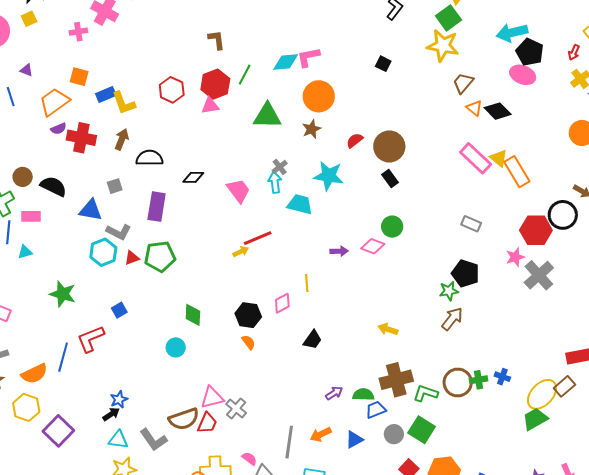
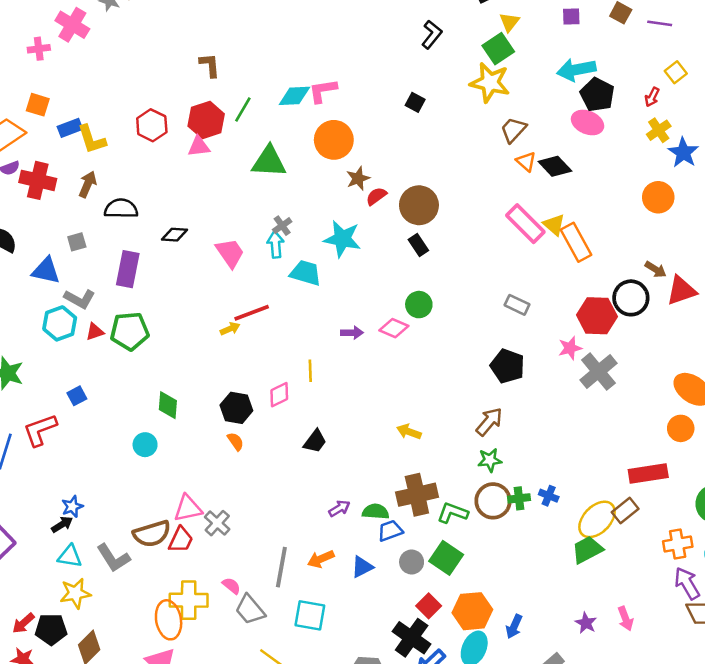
brown star: (312, 129) -> (358, 178), moved
green star: (449, 291) -> (490, 460), moved

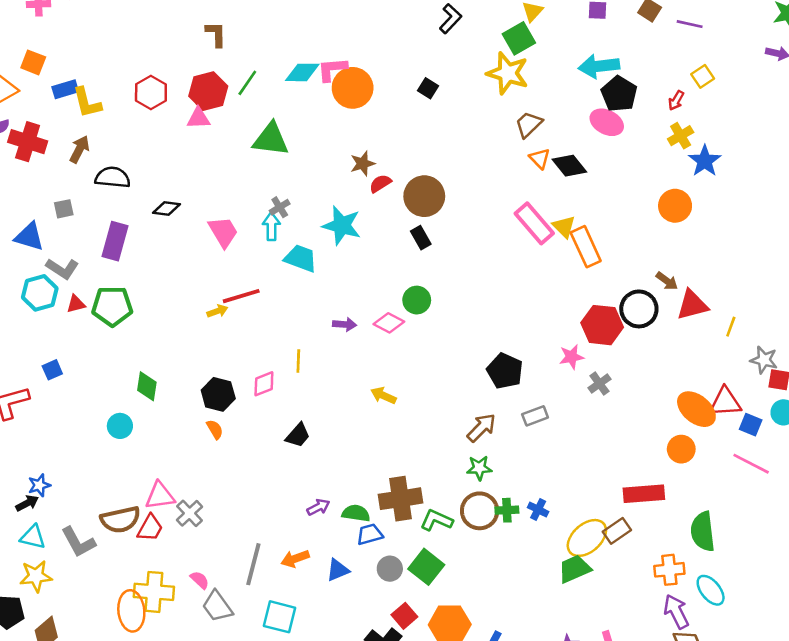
orange circle: (334, 140) -> (353, 88), moved
gray rectangle: (517, 305) -> (535, 416), moved, turned -50
gray cross: (598, 372) -> (599, 384), size x0.6
yellow arrow: (409, 432) -> (383, 396), moved

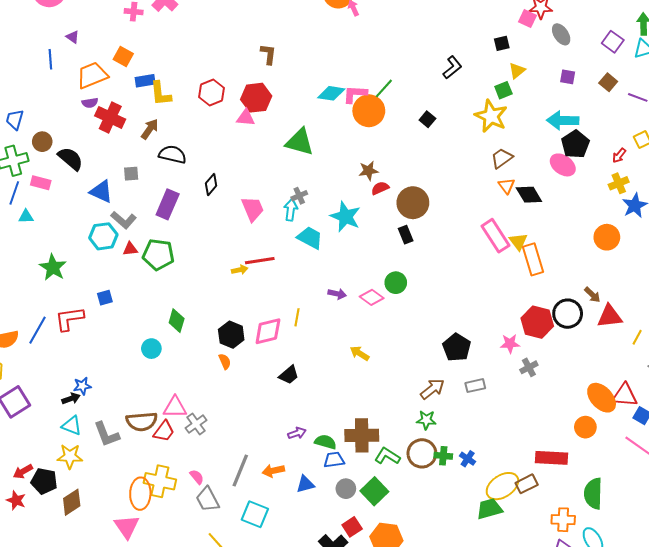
green square: (519, 38) -> (503, 90), size x0.7
green line: (247, 83) -> (384, 88), moved
black diamond: (166, 209) -> (211, 184), turned -65
pink diamond: (264, 384) -> (268, 331), size x1.4

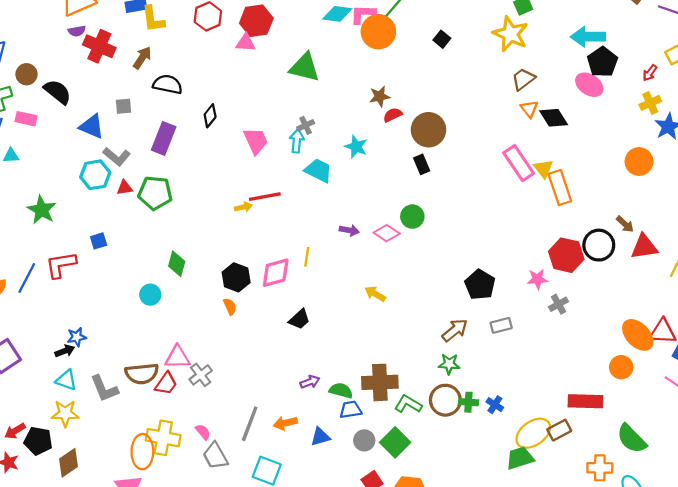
cyan star: (345, 217) -> (356, 147), size x0.7
green semicircle: (593, 494) -> (632, 439), turned -44

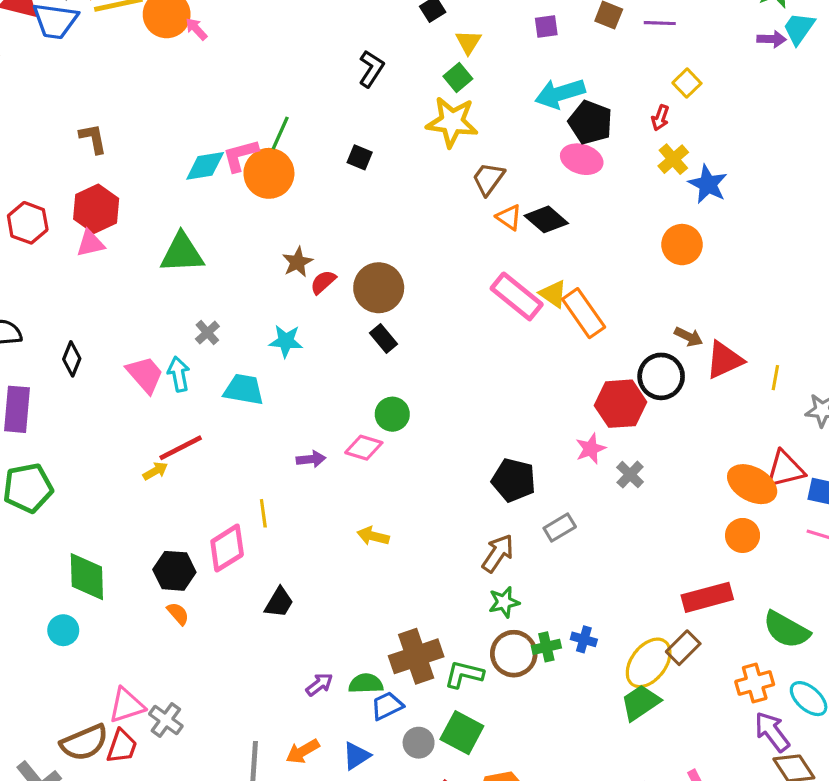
cyan arrow: (297, 141) -> (179, 374), moved
green diamond: (177, 264) -> (87, 577), size x1.4

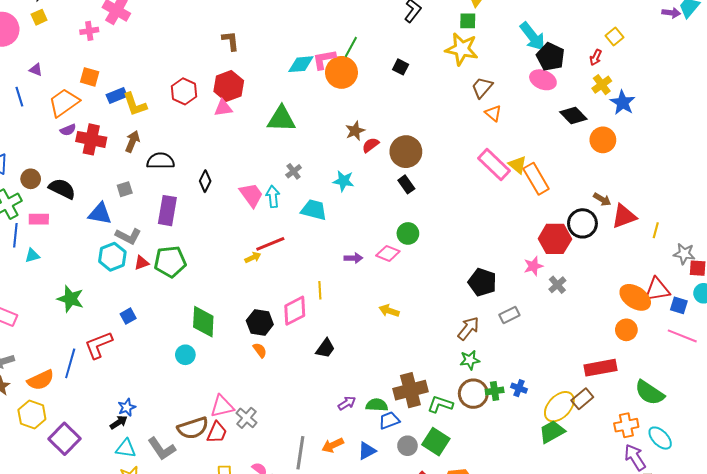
green square: (458, 78) -> (468, 21), turned 36
cyan arrow: (560, 93) -> (533, 37), turned -116
black diamond: (546, 219) -> (573, 115), moved

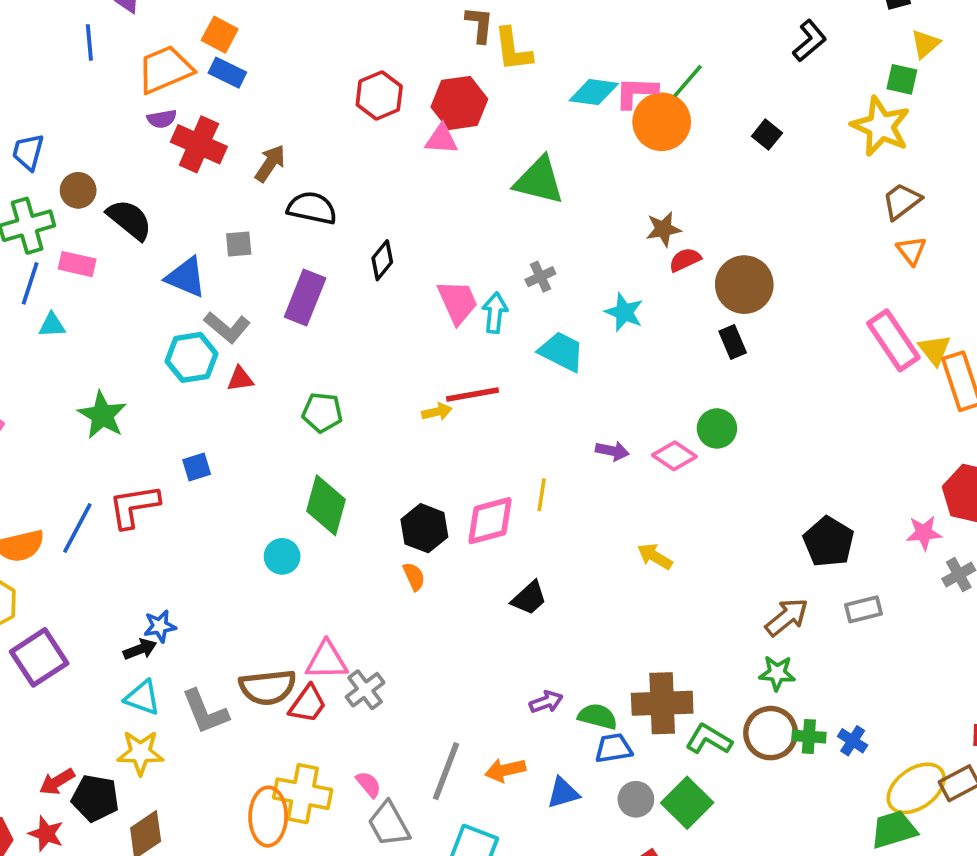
blue rectangle: (117, 95) -> (227, 73), moved, turned 36
yellow L-shape: (135, 104) -> (513, 49), moved
green pentagon: (170, 262) -> (322, 412), moved, size x0.7

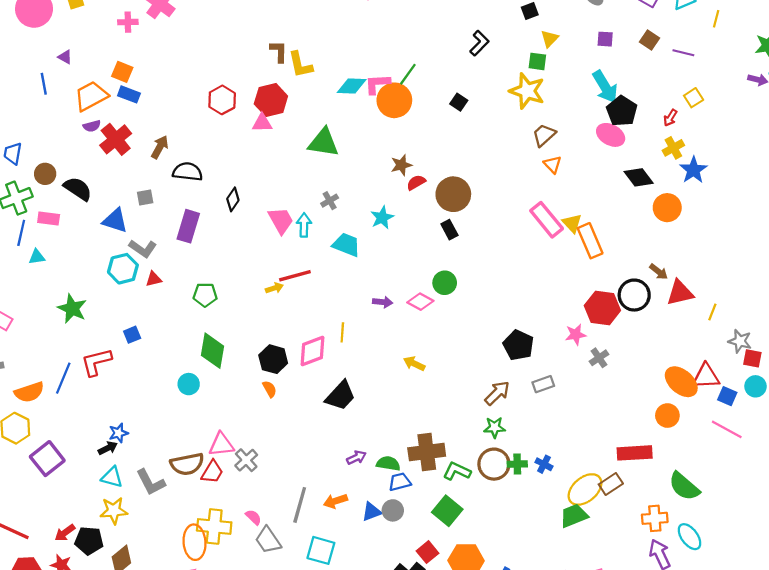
red cross: (199, 144) -> (116, 139), turned 32
cyan star: (624, 312) -> (382, 218), turned 30
black trapezoid: (529, 598) -> (340, 396), size x1.4
gray circle: (636, 799) -> (393, 510), moved

